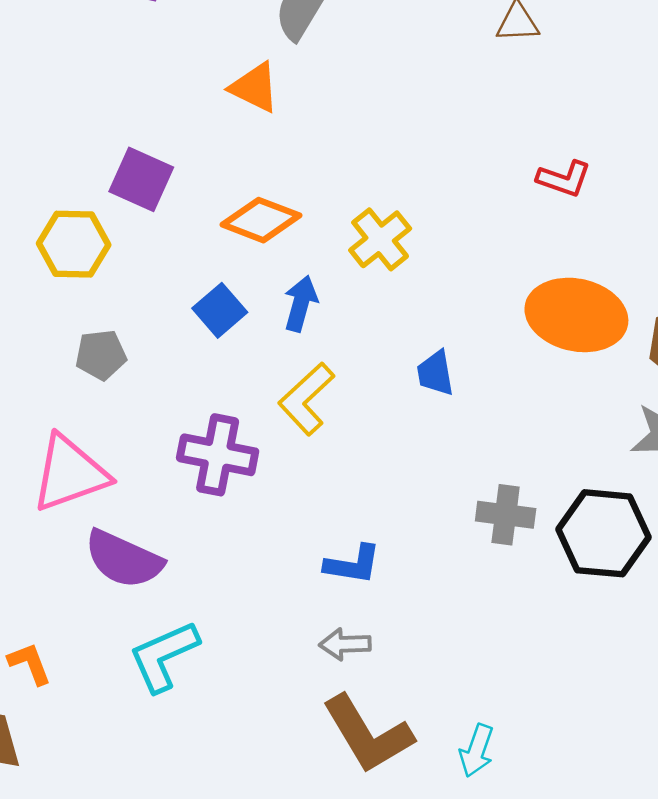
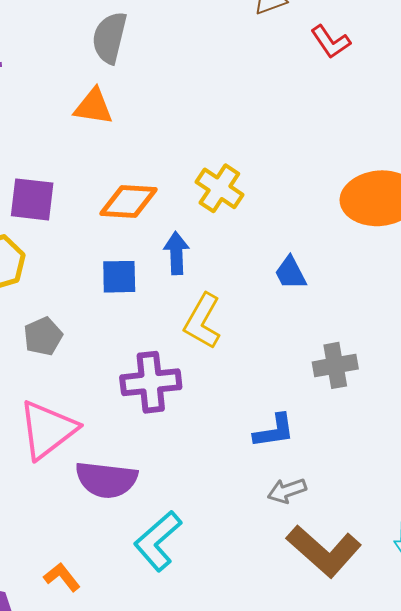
red L-shape: (564, 179) -> (330, 42), moved, turned 54
blue square: (220, 310) -> (119, 277), turned -33
gray cross: (506, 515) -> (335, 365), moved

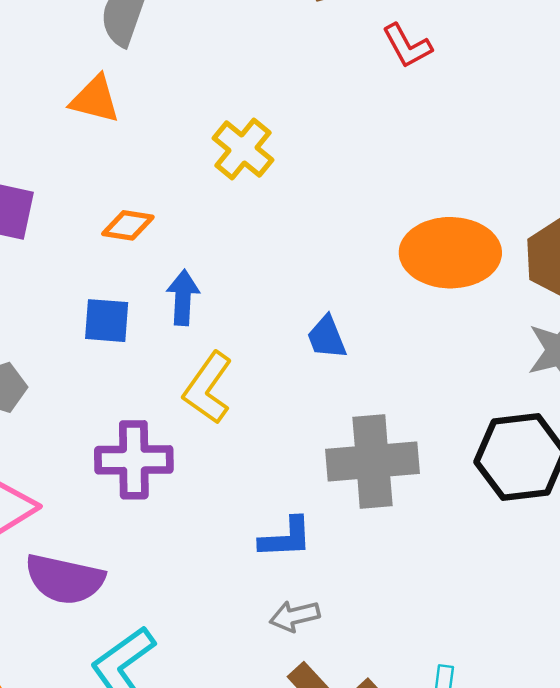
yellow cross: (219, 188) -> (243, 149), moved
orange diamond: (128, 202) -> (128, 225), size x0.7
gray cross: (335, 365) -> (372, 461), size x1.6

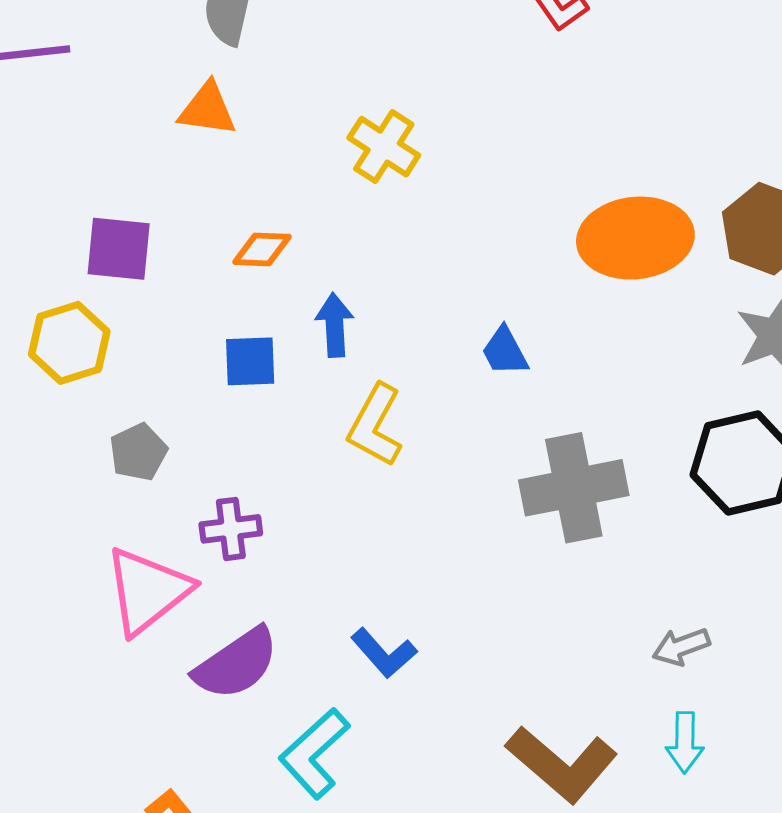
purple cross: (134, 460) -> (231, 529), moved, size x0.7
blue L-shape: (286, 538) -> (384, 653), moved, turned 58
purple semicircle: (65, 579) -> (236, 664), turned -40
gray arrow: (295, 616) -> (681, 647), moved

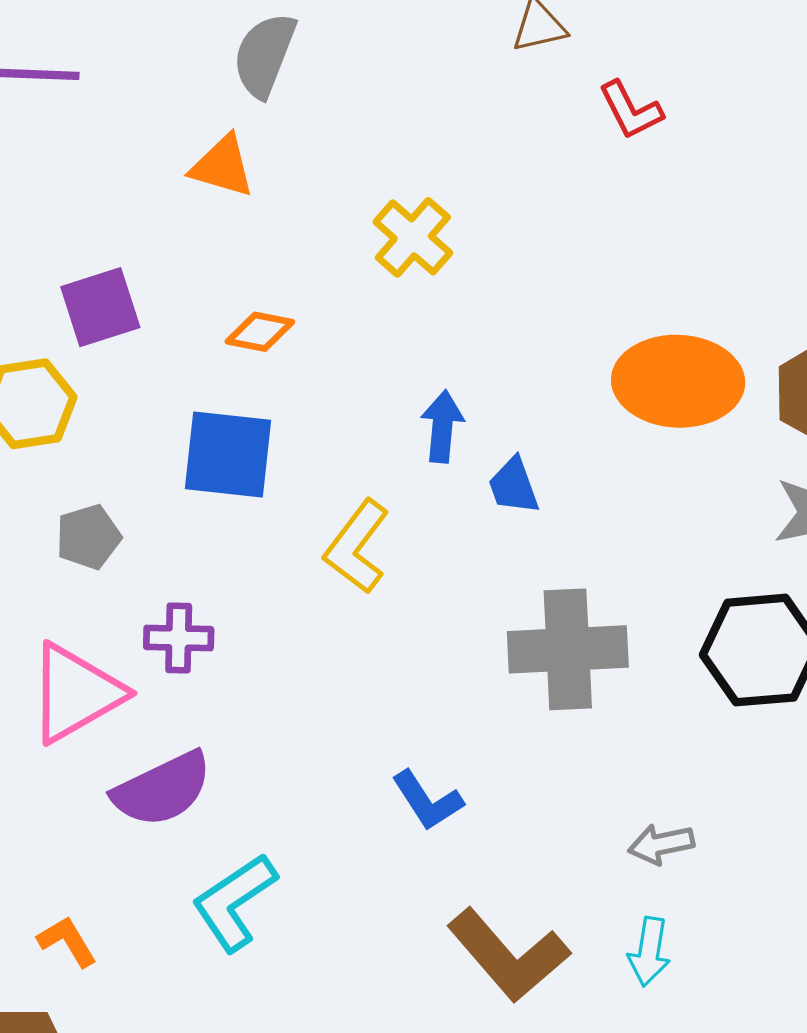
purple square: (119, 249) -> (100, 307), turned -32
blue arrow: (335, 325) -> (442, 426), moved
blue square: (250, 361) -> (228, 455), size x1.5
blue L-shape: (384, 653) -> (427, 801), moved

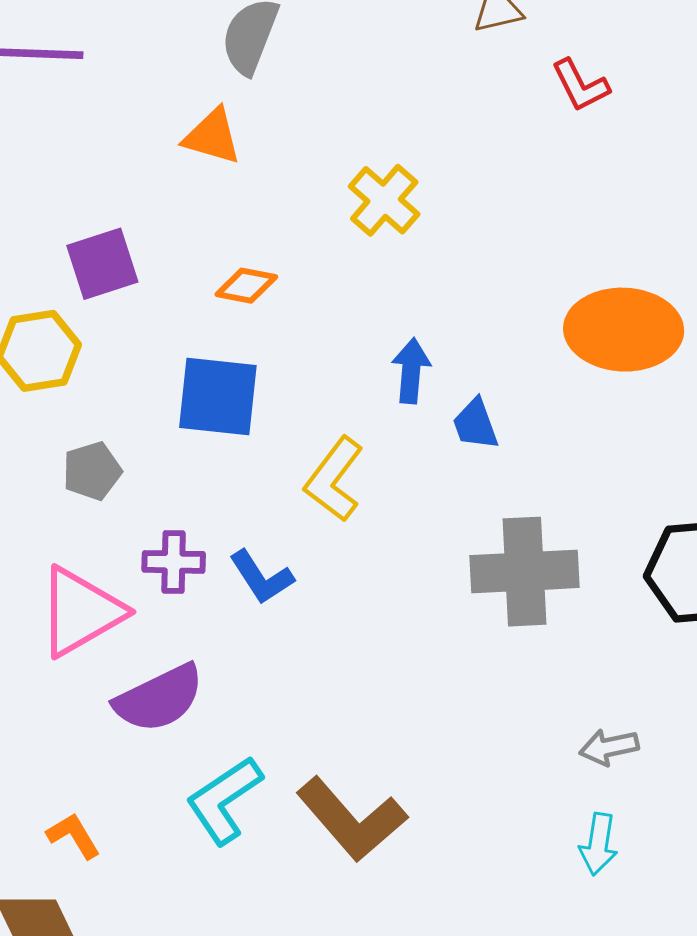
blue L-shape: (427, 801) -> (262, 577), moved
brown L-shape: (508, 955) -> (352, 819), moved

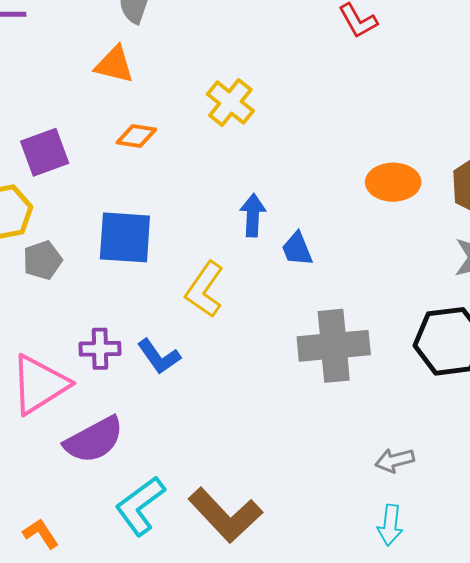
orange diamond: (246, 286) -> (136, 136), moved
orange ellipse: (624, 330) -> (393, 182), size x0.7
gray pentagon: (92, 471) -> (43, 260), moved

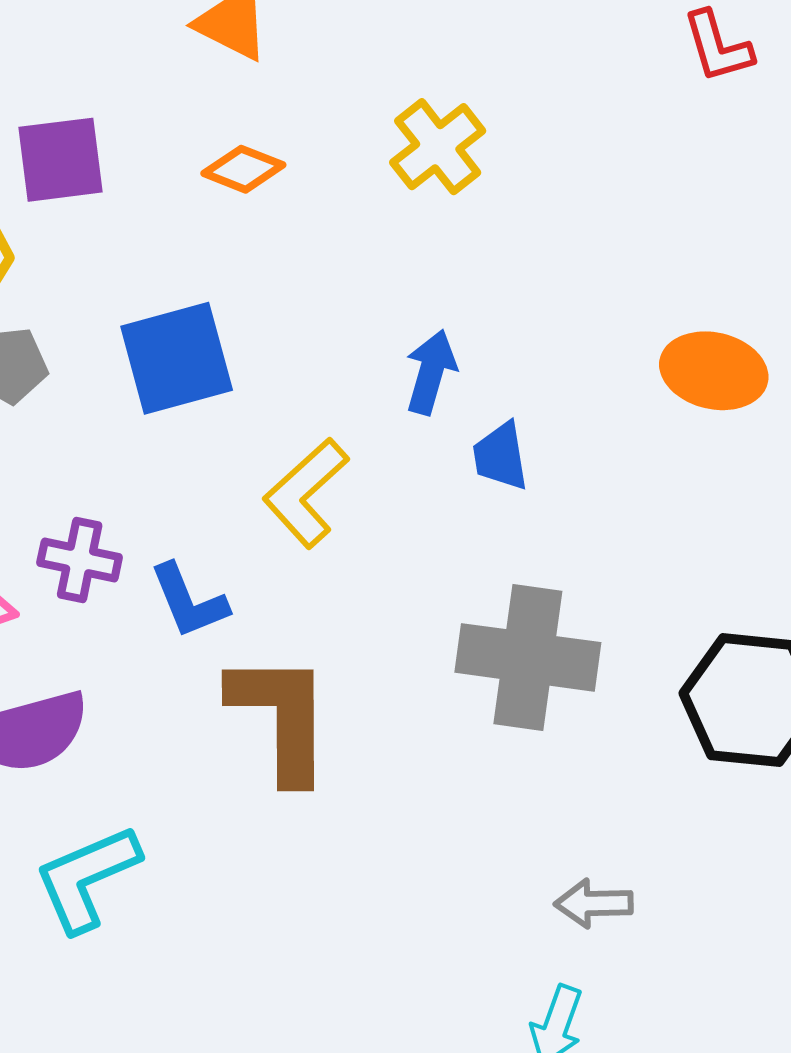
blue square: (125, 237) -> (177, 358), turned -32
brown L-shape: (225, 515) -> (281, 717), moved, turned -150

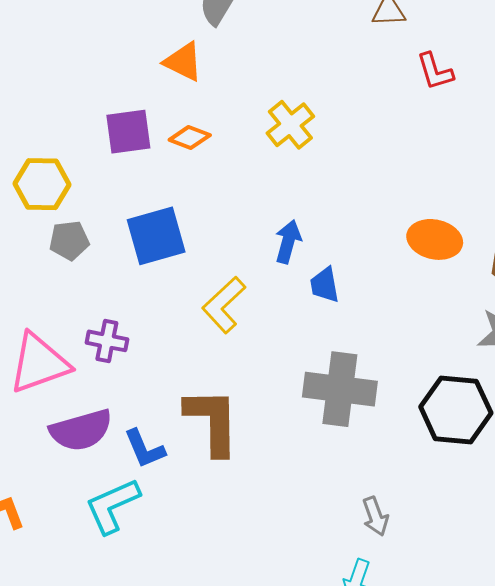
purple square: (60, 160) -> (128, 132), moved
blue L-shape: (189, 601) -> (144, 449), moved
gray arrow: (594, 903) -> (375, 516), turned -108

